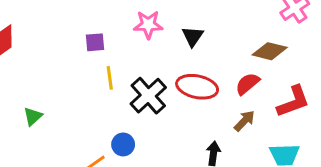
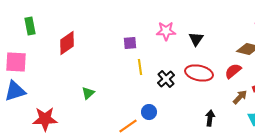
black cross: (148, 96) -> (166, 79), size x0.7
brown arrow: (244, 121) -> (240, 97), moved

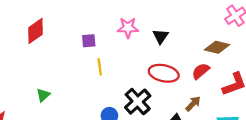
red diamond: (67, 43) -> (36, 31), moved
black cross: (166, 79) -> (138, 102), moved, size x1.4
brown arrow: (240, 97) -> (193, 104), moved

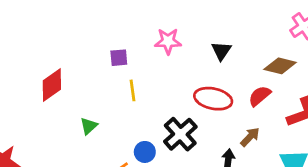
red diamond: (36, 31) -> (52, 85), moved
black triangle: (160, 36) -> (221, 51), moved
green triangle: (43, 95) -> (89, 126), moved

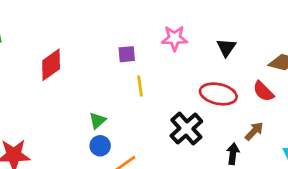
red diamond: (52, 85) -> (51, 65), moved
red semicircle: (260, 96) -> (263, 91), turned -95
blue circle: (145, 152) -> (100, 146), moved

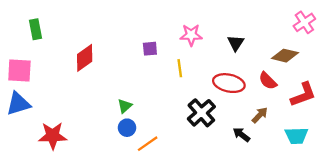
yellow line: (140, 86) -> (180, 68), moved
black arrow: (233, 154) -> (241, 135), turned -60

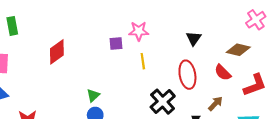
pink star: (191, 35) -> (139, 31), moved
red ellipse: (229, 83) -> (187, 75), turned 68

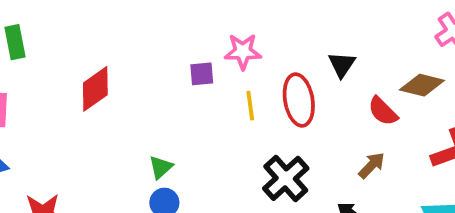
red semicircle: (223, 73) -> (383, 111), moved
red ellipse: (187, 75) -> (299, 100), moved
brown arrow: (215, 104) -> (372, 165), moved

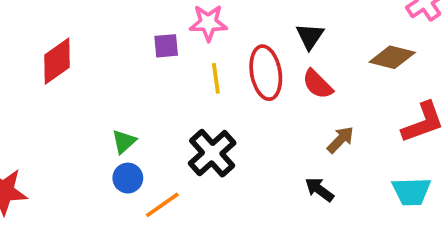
red semicircle: (383, 111) -> (317, 84), moved
black cross: (286, 178) -> (212, 153), moved

